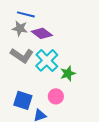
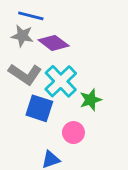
blue square: (23, 100) -> (39, 108), moved

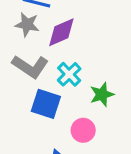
purple diamond: (54, 43) -> (61, 32), turned -60
cyan cross: (61, 81) -> (69, 74), size x0.7

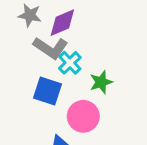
gray L-shape: (30, 66) -> (51, 48), moved
pink circle: (83, 130) -> (83, 116), size x1.4

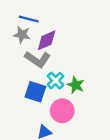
cyan cross: (70, 63) -> (56, 81), moved
green star: (101, 82) -> (76, 85), turned -30

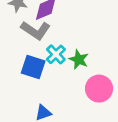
pink circle: (62, 111) -> (99, 89), moved

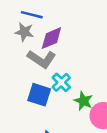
green star: (79, 59) -> (83, 101), moved

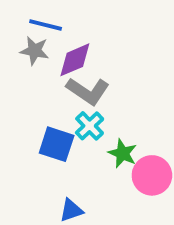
gray L-shape: (42, 59) -> (88, 91), moved

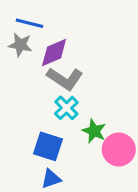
blue square: (57, 144) -> (48, 146), moved

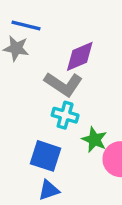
purple diamond: (54, 53) -> (80, 56), moved
cyan cross: (66, 108) -> (65, 115), turned -30

